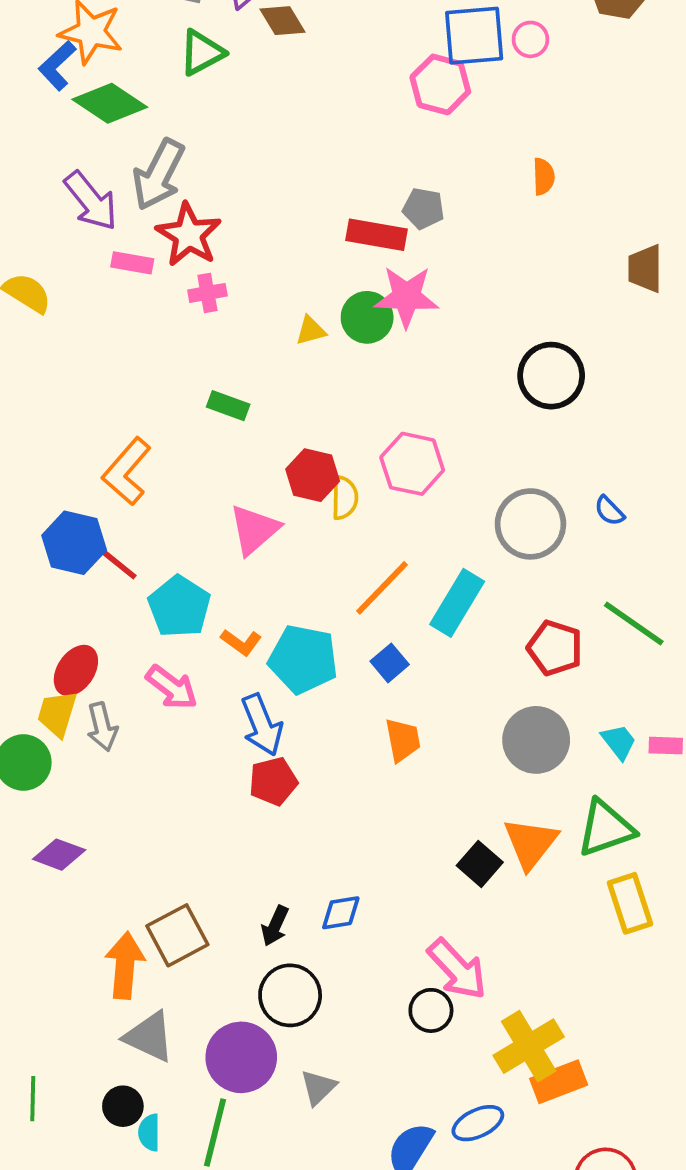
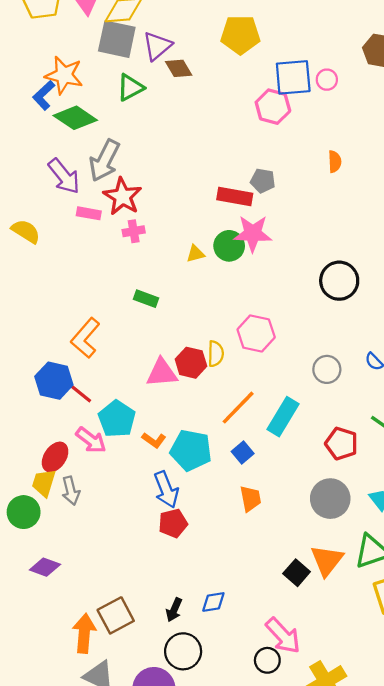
red hexagon: (313, 475) -> (191, 363), moved
gray circle: (530, 524) -> (327, 369), size x0.7
pink triangle: (254, 530) -> (162, 373), turned 36
pink arrow: (172, 687) -> (91, 440), moved

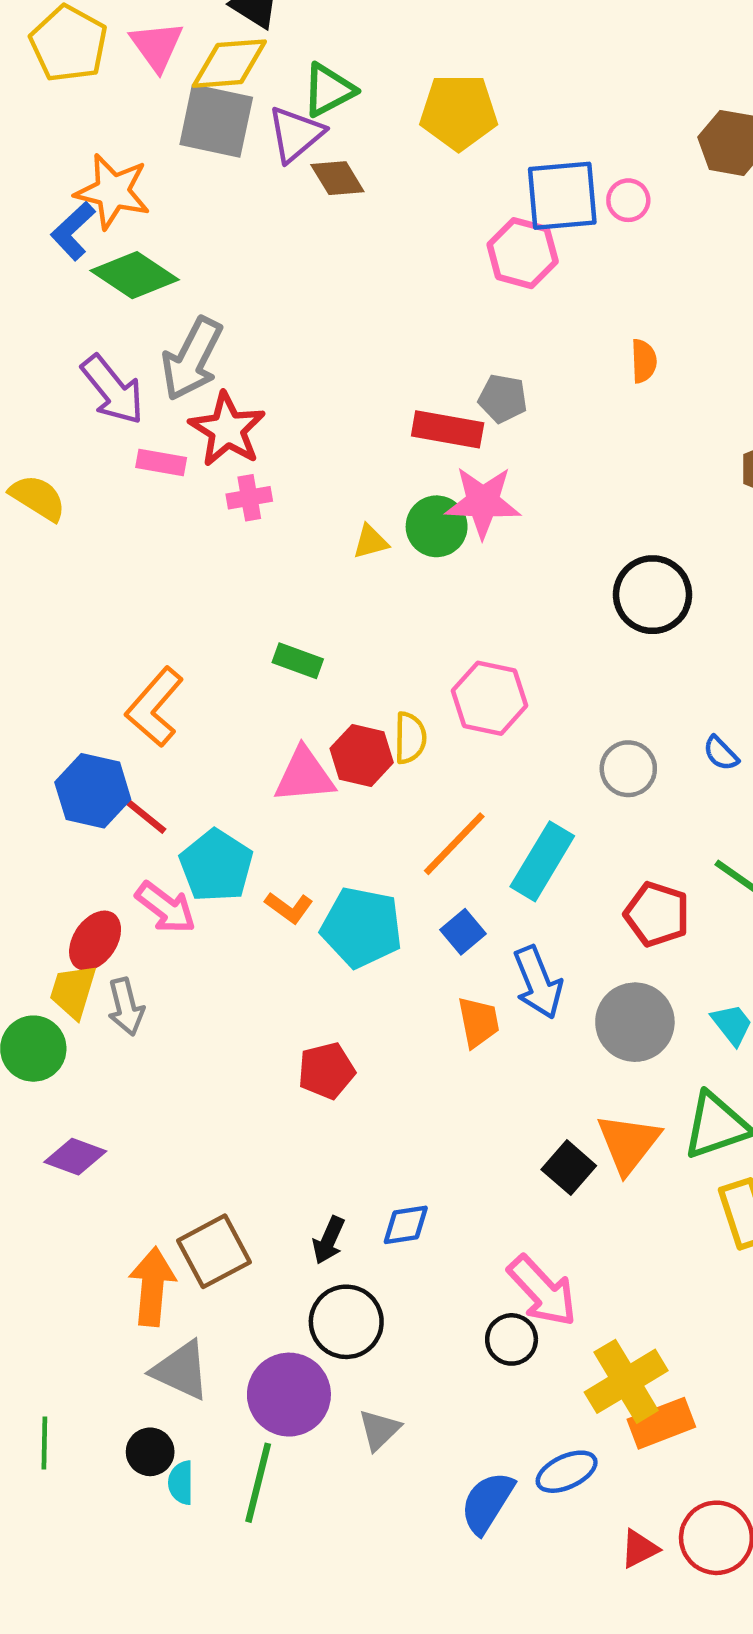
green triangle: (130, 87) -> (329, 90), moved
green rectangle: (146, 299) -> (298, 661), moved
blue arrow: (166, 490) -> (538, 982), moved

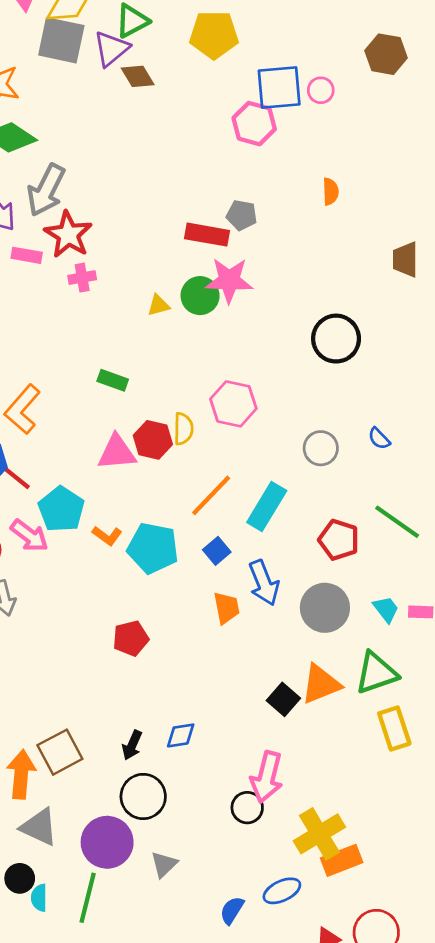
orange triangle: (628, 1143) -> (321, 684), turned 30
pink arrow: (542, 1291) -> (267, 777), turned 57
blue semicircle: (487, 1503) -> (232, 910), size x0.7

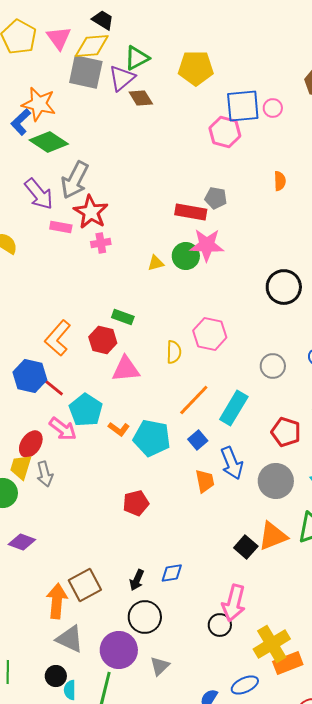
red hexagon: (153, 440) -> (103, 340), moved

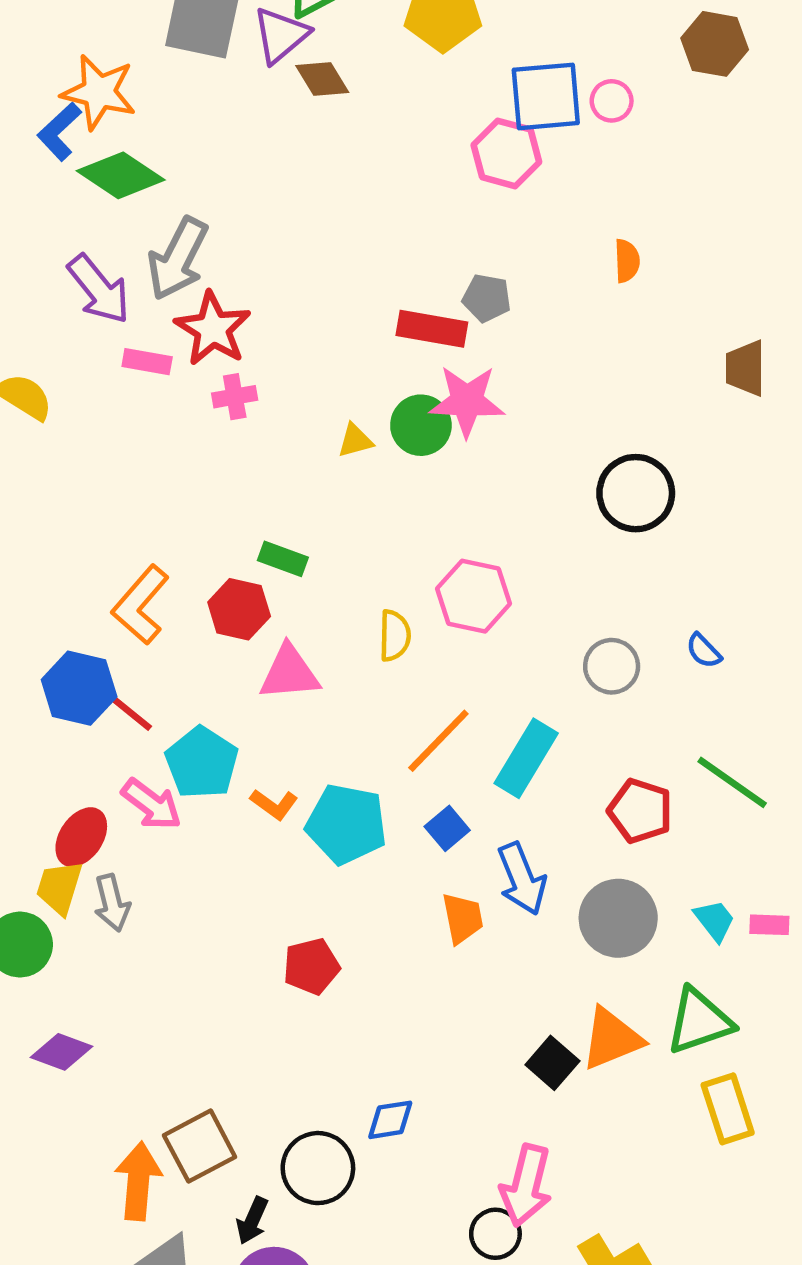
black arrow: (137, 580) -> (252, 1221), moved
black circle: (145, 617) -> (318, 1168), moved

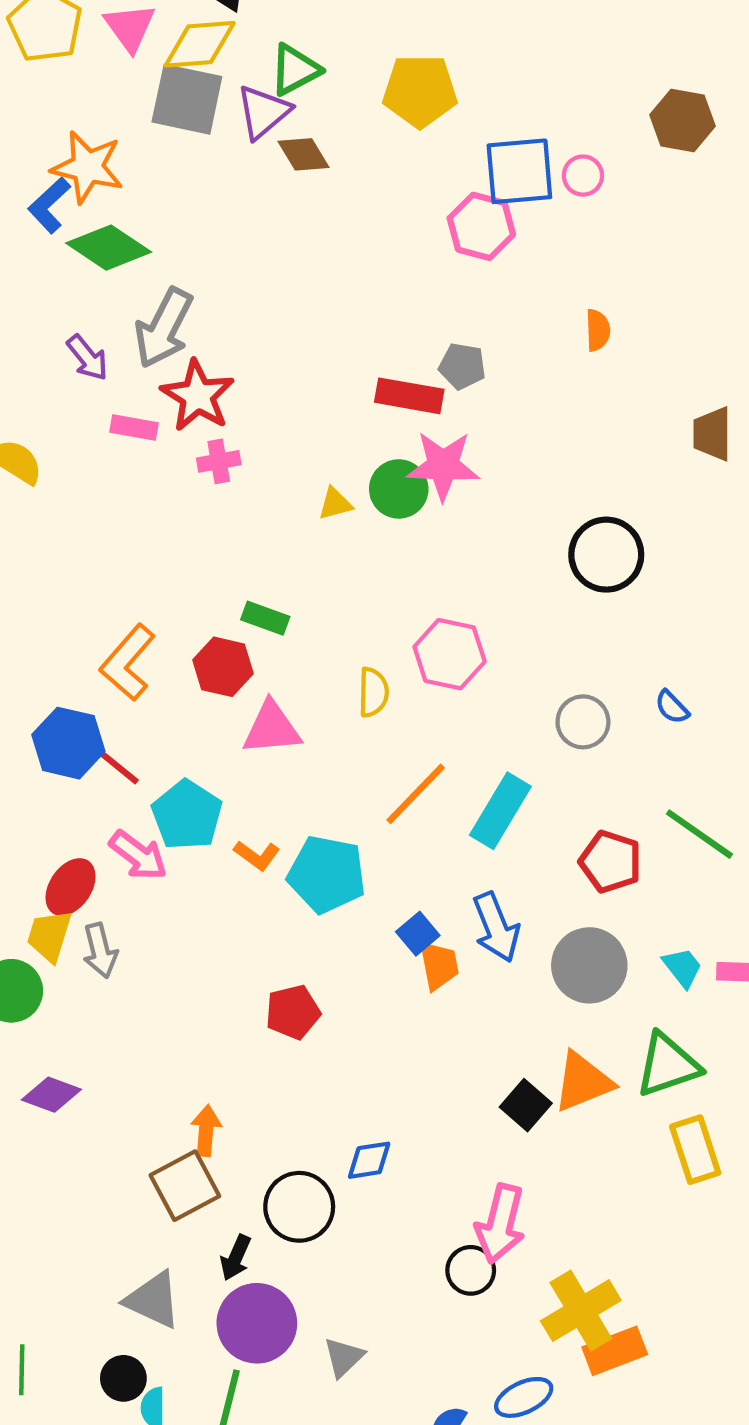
purple arrow: (99, 289) -> (87, 358), size x0.7
blue square: (447, 828) -> (418, 934), moved
orange arrow: (138, 1181) -> (206, 1131), moved, size x0.7

